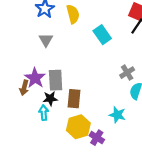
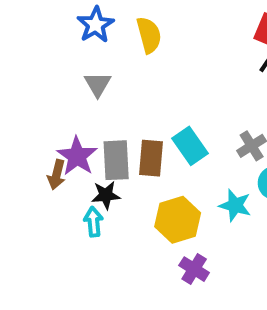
cyan rectangle: (102, 35) -> (190, 146), moved
brown rectangle: (74, 99) -> (151, 158), moved
cyan star: (117, 115) -> (235, 205), moved
yellow hexagon: (78, 127) -> (178, 220), moved

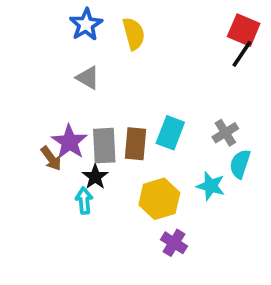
gray triangle: (98, 84) -> (88, 78), turned -30
cyan rectangle: (190, 146) -> (170, 133), turned 56
brown arrow: (57, 175) -> (51, 158), turned -50
black star: (106, 195) -> (95, 177), turned -30

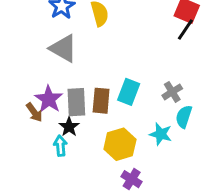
gray triangle: (88, 78) -> (63, 48), size x1.5

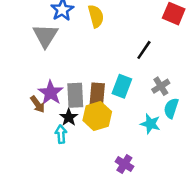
black line: (185, 29) -> (144, 50), moved
gray triangle: (63, 48) -> (45, 36), moved, turned 32
yellow hexagon: (120, 144) -> (97, 116), moved

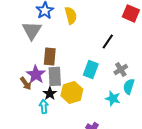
brown rectangle: (97, 94) -> (50, 56), moved

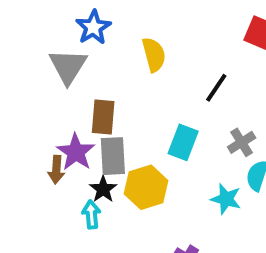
yellow semicircle: (71, 15) -> (154, 55), moved
brown arrow: (26, 83) -> (56, 170), turned 40

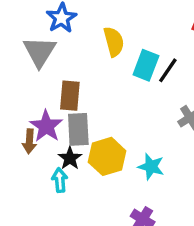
cyan rectangle: (183, 142) -> (146, 65), moved
cyan star: (226, 199) -> (151, 167), moved

